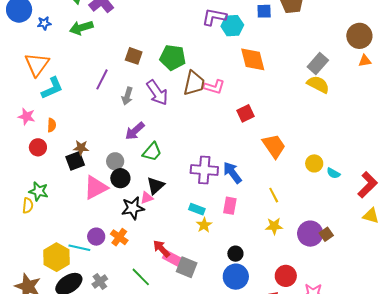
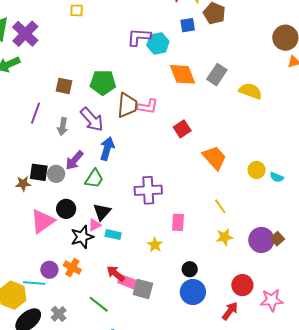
gray rectangle: (318, 63) -> (217, 75), moved
black square: (75, 161) -> (39, 172), moved, turned 36
gray circle: (115, 161) -> (56, 174), moved
blue arrow: (232, 173) -> (107, 149), moved, turned 60
cyan rectangle: (197, 209) -> (113, 235), moved

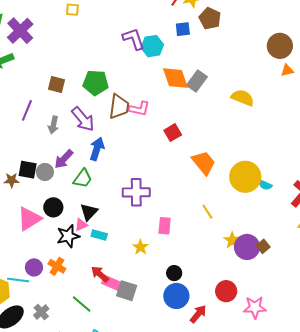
purple L-shape: (139, 37) -> (134, 39), turned 65
gray rectangle: (217, 75) -> (197, 81), moved
yellow circle: (257, 170) -> (245, 177), size x1.8
yellow star: (225, 237) -> (232, 240), moved, turned -30
red arrow: (230, 311) -> (198, 314), moved

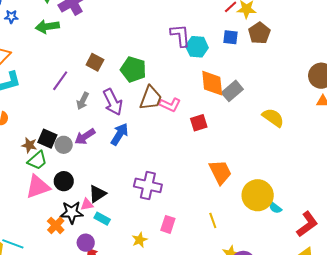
red square: (173, 133) -> (199, 123), moved
green trapezoid: (83, 178) -> (37, 160), moved
orange cross: (57, 266) -> (56, 225), moved
purple circle: (34, 267) -> (86, 243), moved

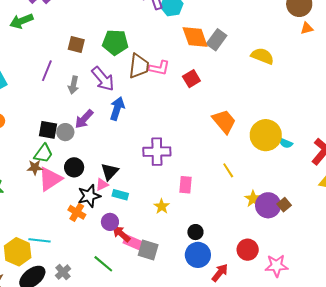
brown star: (29, 145) -> (35, 167), moved

